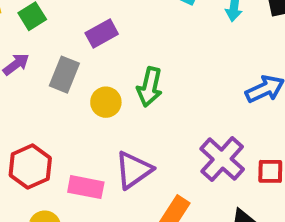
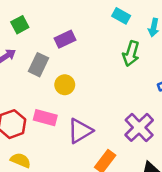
green arrow: (150, 87) -> (131, 54), moved
pink rectangle: (86, 187) -> (45, 118), moved

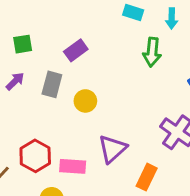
green square: (20, 25) -> (23, 44), turned 30
pink rectangle: (45, 118) -> (73, 166), moved

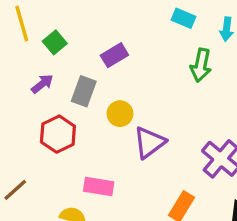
green square: (23, 44) -> (55, 42), turned -36
purple triangle: (112, 149) -> (149, 142), moved
red hexagon: (35, 156) -> (58, 134), moved

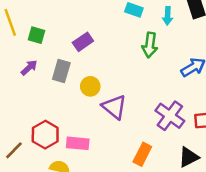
green square: (55, 42) -> (37, 35), turned -30
red hexagon: (58, 134) -> (45, 135), moved
purple triangle: (149, 142) -> (114, 107), turned -40

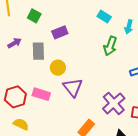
green square: (37, 35) -> (34, 16), moved
gray rectangle: (61, 71) -> (38, 51), turned -30
pink rectangle: (78, 143) -> (41, 94), moved

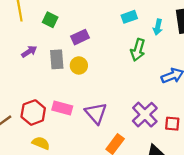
cyan rectangle: (104, 17) -> (129, 17), turned -48
yellow circle: (58, 68) -> (79, 65), moved
purple triangle: (73, 87) -> (96, 113), moved

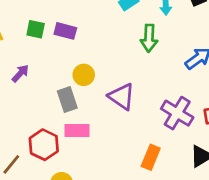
purple rectangle: (80, 37) -> (65, 31), moved, turned 54
gray rectangle: (57, 59) -> (67, 99), moved
purple triangle: (96, 113) -> (122, 97), moved

